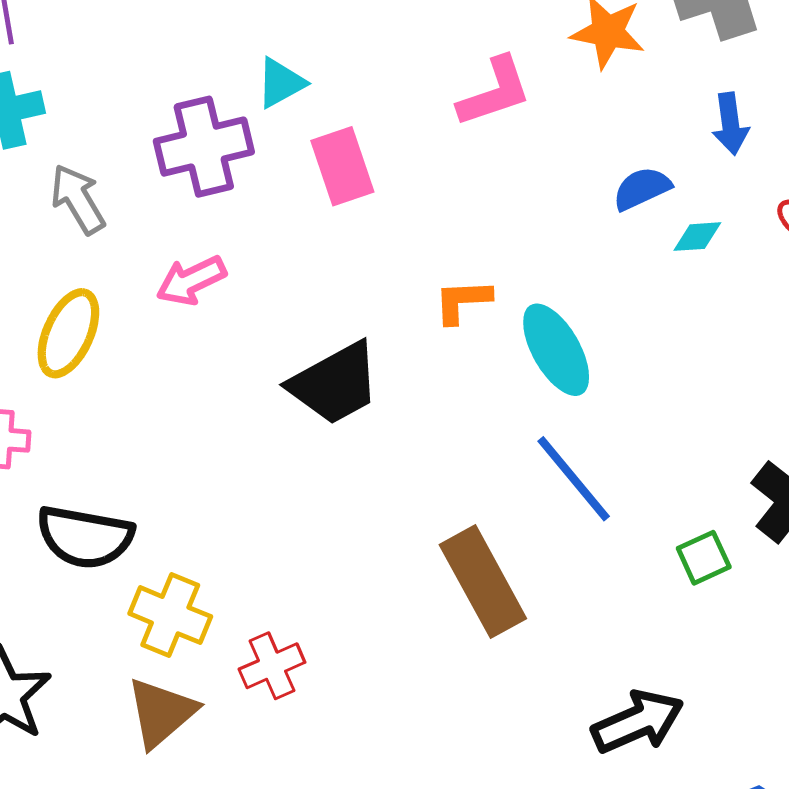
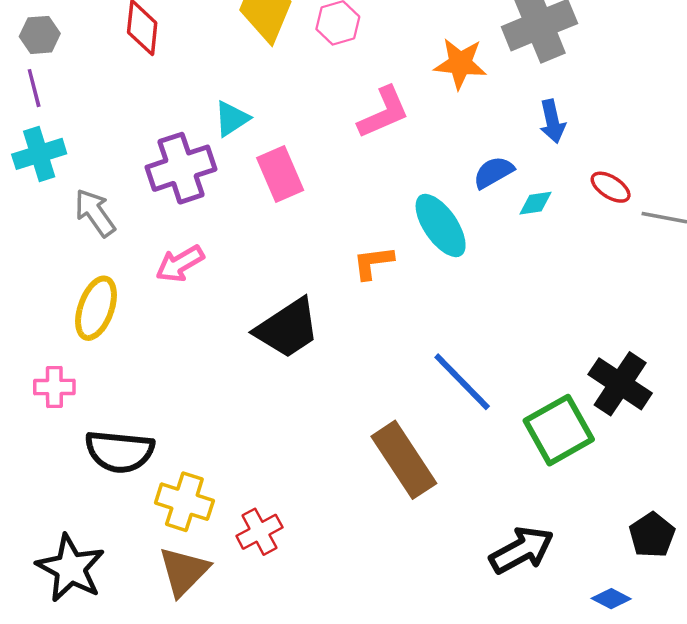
cyan ellipse: (556, 350) -> (441, 226), moved
green square: (704, 558) -> (559, 430), size x1.8

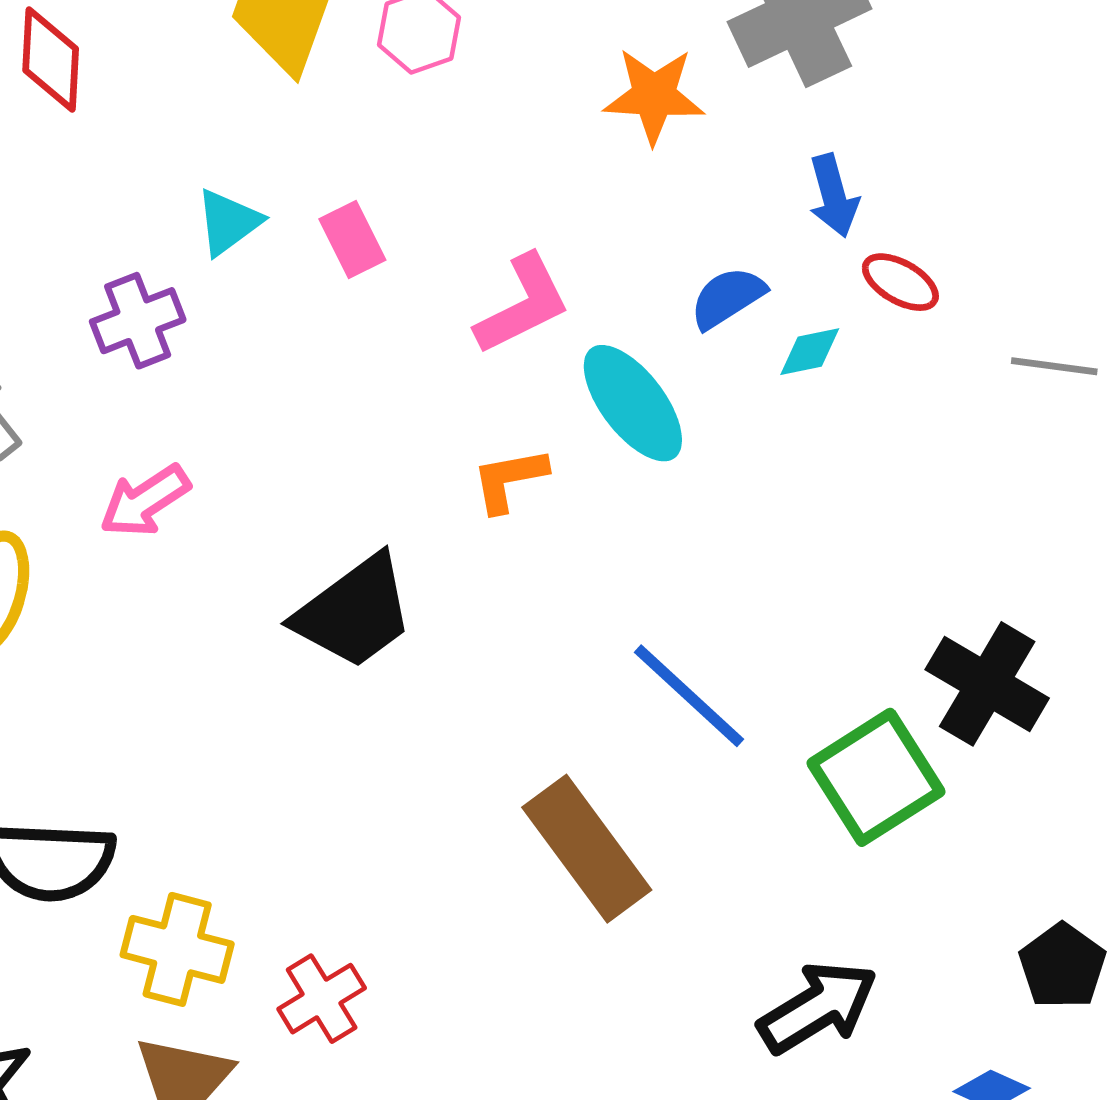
pink L-shape: (384, 113) -> (523, 304), moved
purple cross: (181, 168) -> (138, 321), size x0.7
pink rectangle: (280, 174) -> (352, 239), moved, size x0.7
red ellipse: (611, 187) -> (900, 282), moved

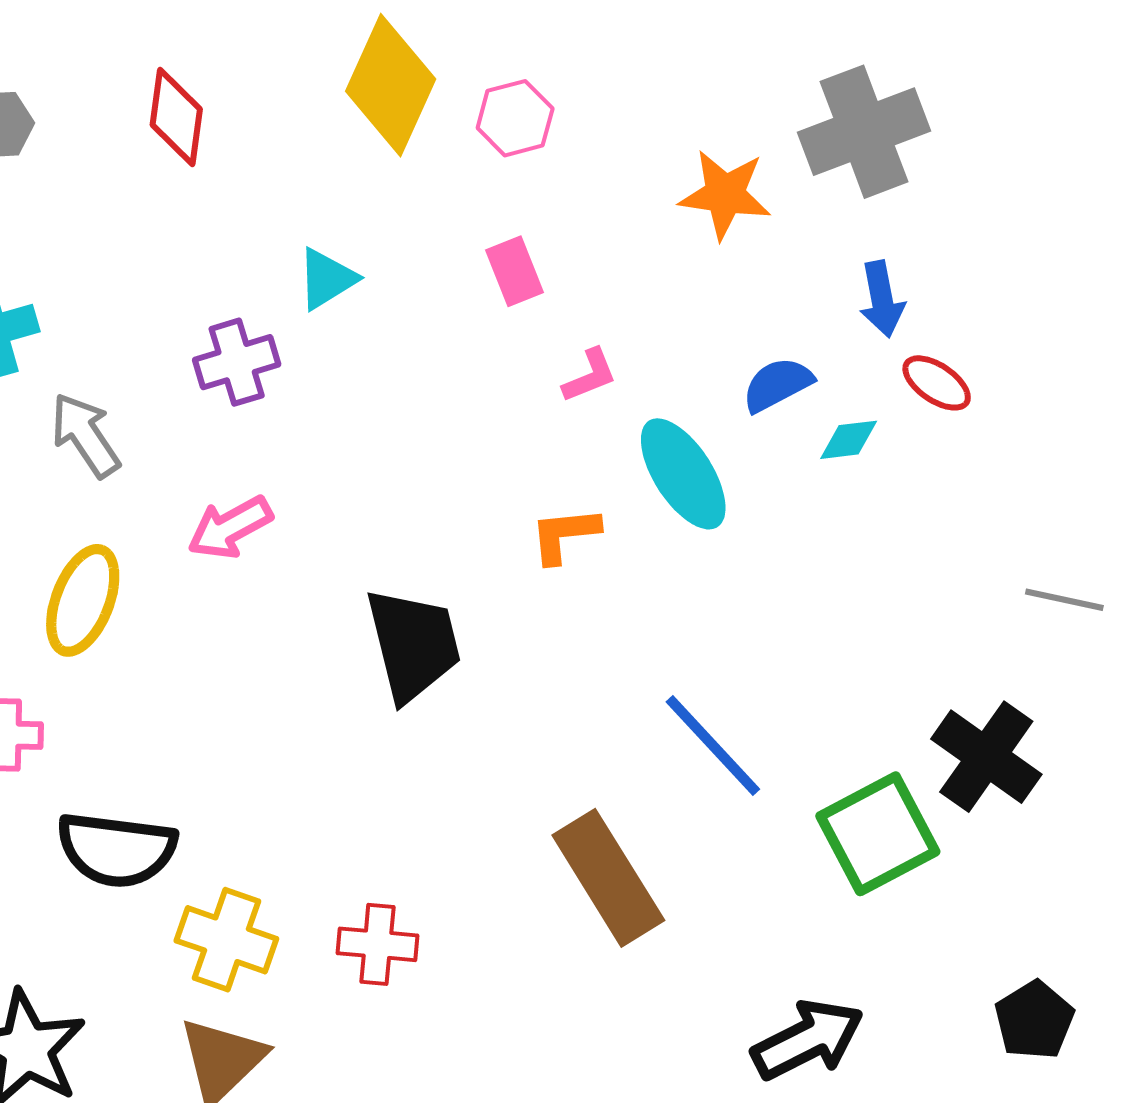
pink rectangle: (352, 239) -> (515, 271), moved
pink L-shape: (523, 304) -> (590, 376), size x0.6
gray line: (1054, 366) -> (1064, 600), moved
black trapezoid: (354, 612) -> (413, 644), turned -72
red cross: (322, 999) -> (377, 944), moved, turned 32

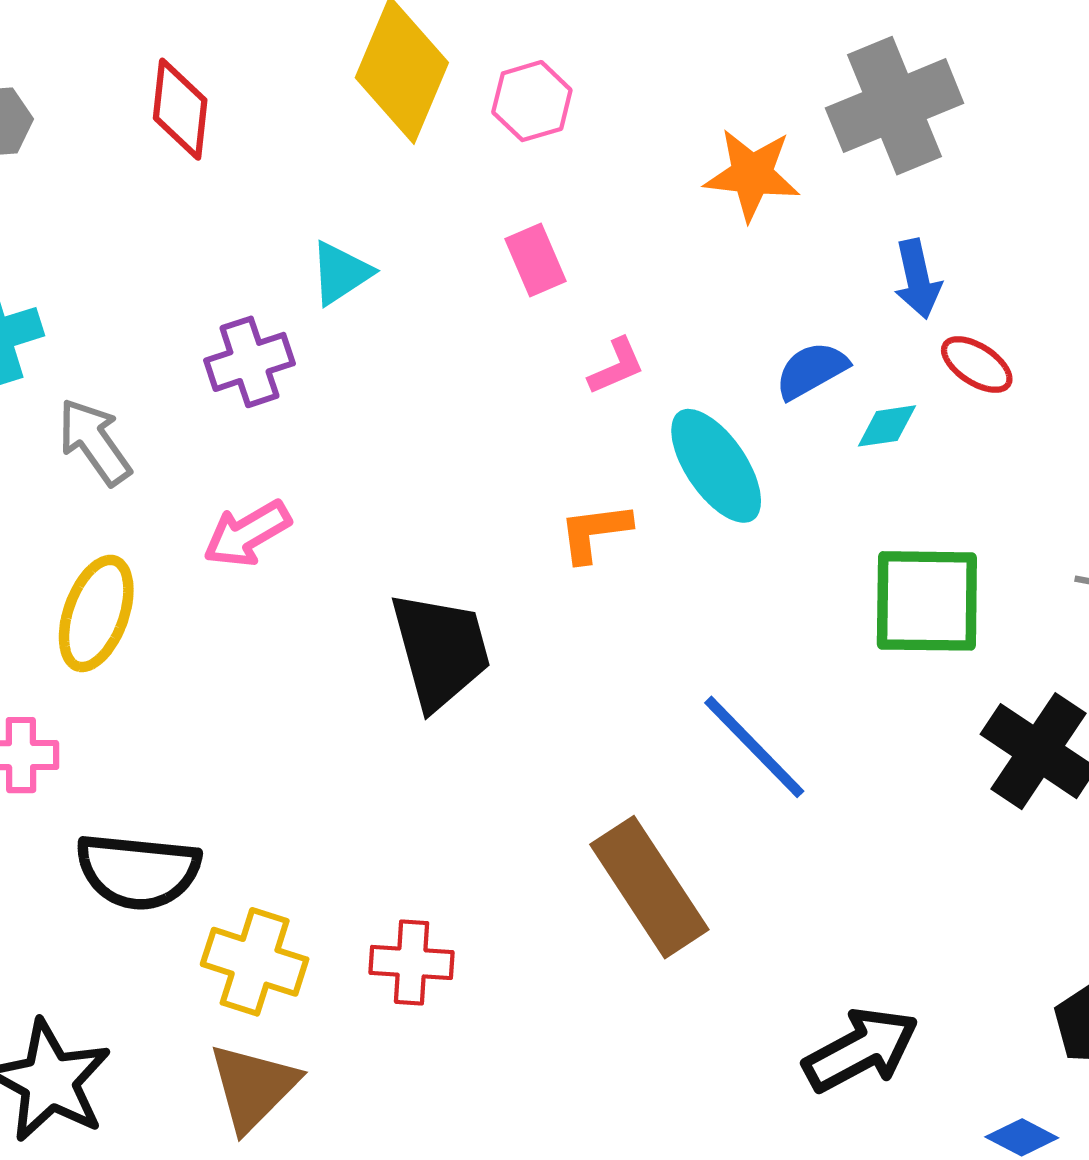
green square: (878, 834) -> (927, 601), moved, turned 30

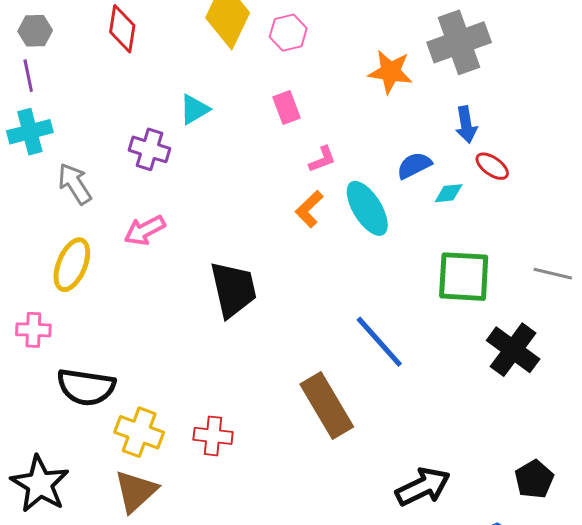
purple cross: (249, 362) -> (149, 149), turned 33
orange L-shape: (595, 532) -> (309, 209), moved, turned -39

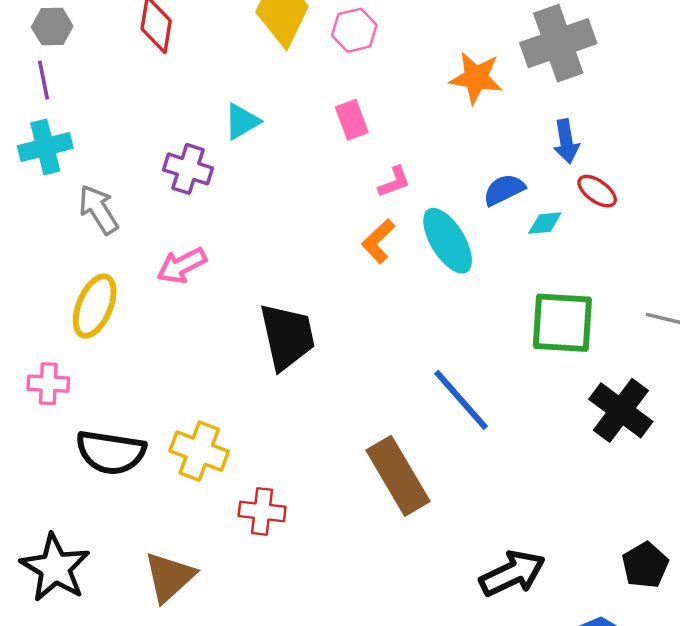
yellow cross: (139, 432) -> (199, 451), moved

